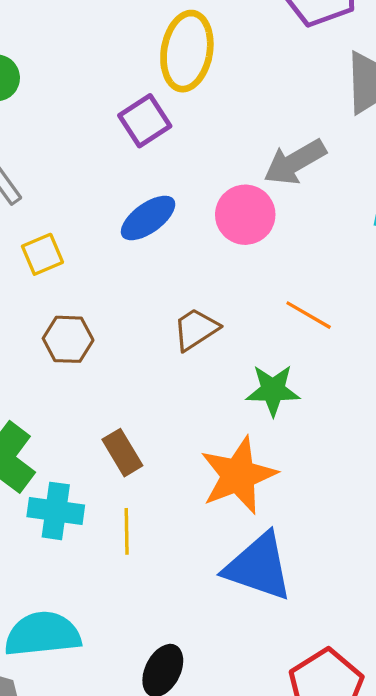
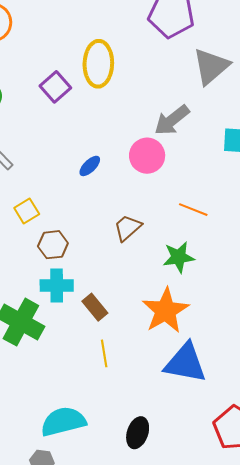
purple square: (145, 121) -> (55, 87), moved
blue ellipse: (148, 218) -> (90, 166), size x0.7
yellow square: (42, 254) -> (27, 211), moved
cyan cross: (56, 511) -> (57, 286), moved

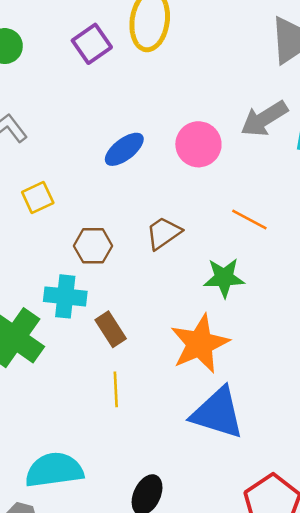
gray arrow: (172, 120) -> (264, 119), moved
blue ellipse: (90, 166) -> (124, 149), size x1.4
brown hexagon: (53, 245) -> (93, 246), moved

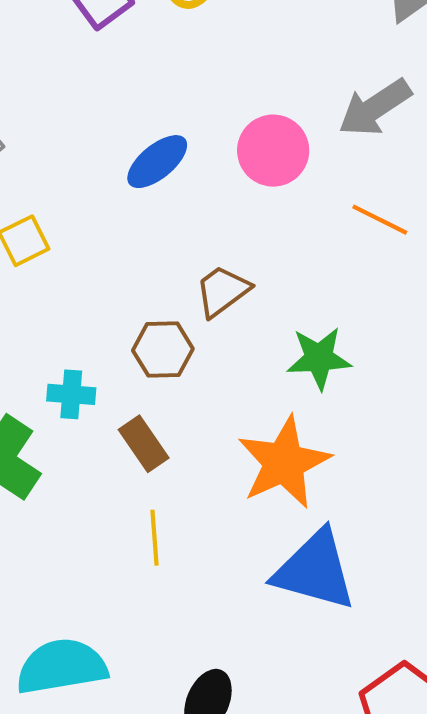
orange line: (249, 219) -> (380, 220), moved
brown hexagon: (93, 246) -> (163, 350), moved
cyan cross: (65, 296) -> (71, 394), size x0.7

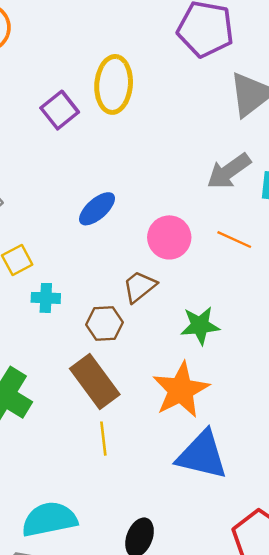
pink circle: (273, 151) -> (169, 237), moved
cyan cross: (71, 394) -> (46, 298), moved
brown rectangle: (144, 444) -> (95, 381), size x1.6

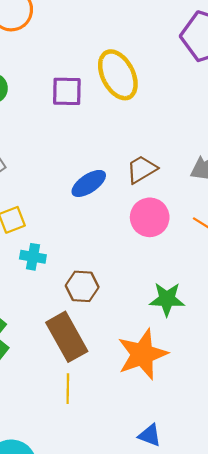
yellow ellipse: (114, 84) -> (118, 75), turned -39
purple square: (60, 110) -> (67, 91), turned 32
brown trapezoid: (140, 286) -> (142, 169), moved
blue triangle: (202, 455) -> (150, 435), moved, size x0.5

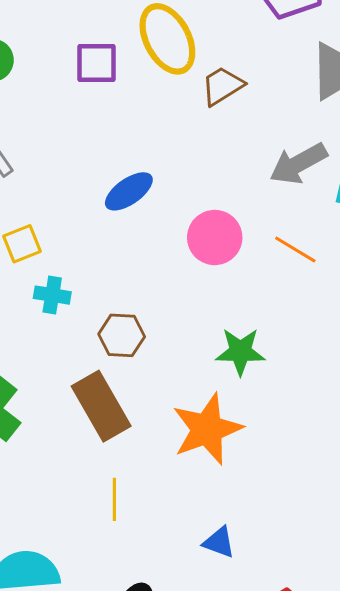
brown trapezoid: (142, 169) -> (222, 86), moved
yellow line: (68, 389) -> (114, 499), moved

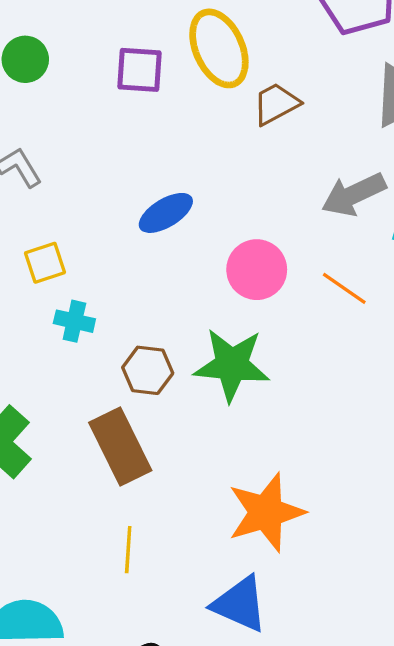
green star: (240, 352) -> (232, 365), moved, size x1.4
orange star: (207, 429) -> (266, 512), moved
blue triangle: (219, 542) -> (240, 604), size x1.6

